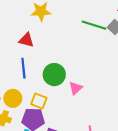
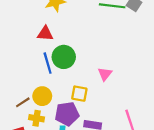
green circle: (54, 75) -> (64, 57), moved
yellow square: (39, 101) -> (79, 94), moved

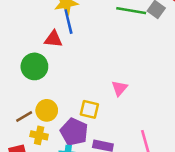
green circle: (64, 57) -> (34, 66), moved
blue line: (48, 63) -> (68, 22), moved
purple pentagon: (67, 114) -> (74, 132), turned 30

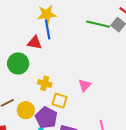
yellow circle: (47, 110) -> (26, 110), moved
yellow cross: (39, 135) -> (45, 83), moved

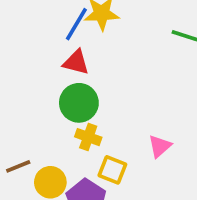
blue line: (48, 30) -> (76, 24), moved, turned 36
green circle: (18, 63) -> (79, 103), moved

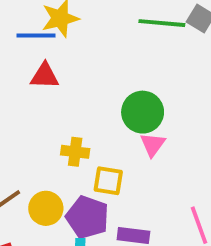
blue line: (76, 24) -> (36, 36), turned 72
green circle: (79, 103) -> (143, 112), moved

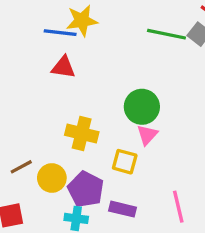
yellow cross: (75, 152) -> (82, 134), size x1.4
yellow square: (108, 181) -> (125, 162), moved

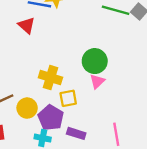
red triangle: (63, 67) -> (27, 25), moved, turned 30
yellow square: (125, 162) -> (68, 98), moved, turned -30

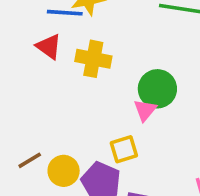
yellow cross: (50, 78) -> (93, 59), moved
pink triangle: (97, 81) -> (145, 110), moved

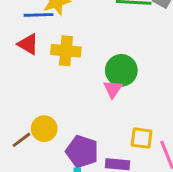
yellow square: (124, 149) -> (142, 138), moved, turned 30
yellow circle: (64, 171) -> (44, 129), moved

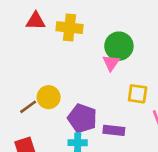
red triangle: (28, 44) -> (36, 21), turned -30
yellow square: (142, 138) -> (138, 94), moved

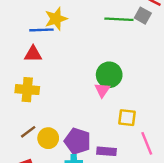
yellow cross: (69, 28) -> (27, 90), moved
yellow circle: (49, 97) -> (48, 138), moved

